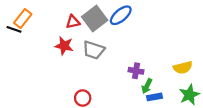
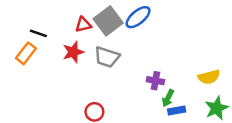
orange rectangle: (23, 19) -> (26, 53), moved
black line: (14, 29) -> (38, 33), moved
red star: (64, 46) -> (73, 52), turned -30

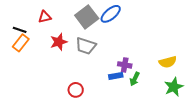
red triangle: (83, 25) -> (45, 17), moved
black line: (38, 33) -> (20, 30), moved
blue rectangle: (177, 111) -> (116, 76), moved

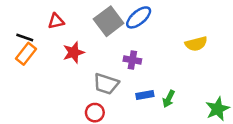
gray trapezoid: (86, 46) -> (106, 84), moved
yellow semicircle: (168, 62) -> (196, 44), moved
purple cross: (125, 65) -> (132, 60), moved

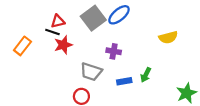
red triangle: (56, 21) -> (58, 21), moved
black line: (25, 37) -> (52, 32), moved
green arrow: (169, 99) -> (146, 75), moved

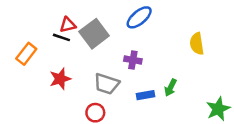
gray square: (93, 18) -> (94, 34), moved
yellow semicircle: (168, 37) -> (197, 44), turned 96
red star: (63, 45) -> (60, 79), moved

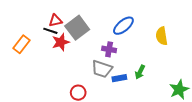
blue ellipse: (139, 17) -> (123, 26), moved
red star: (60, 79) -> (61, 42), moved
gray trapezoid: (107, 84) -> (102, 69), moved

